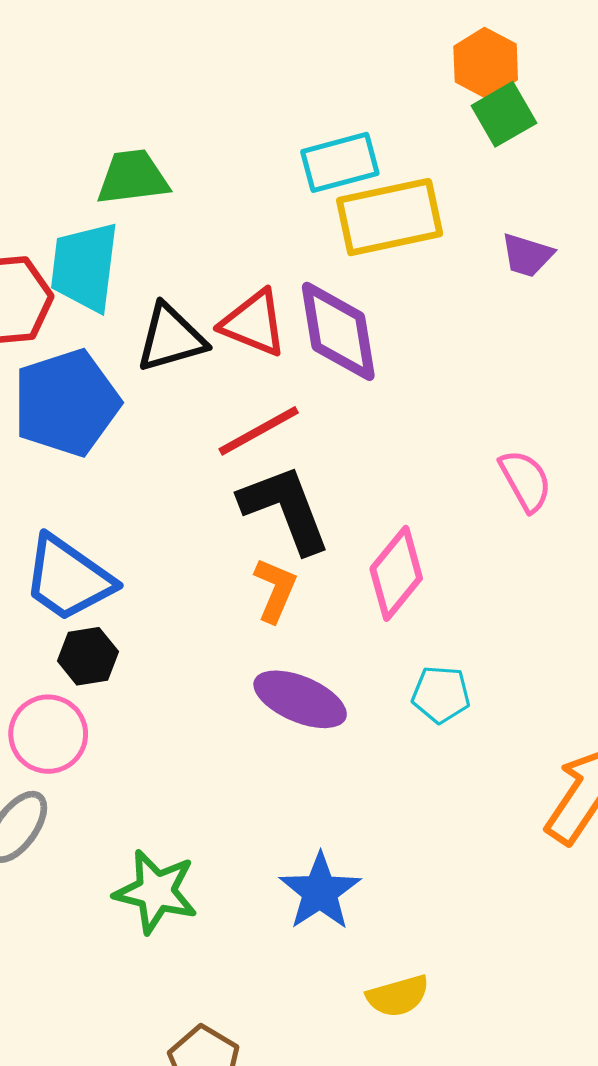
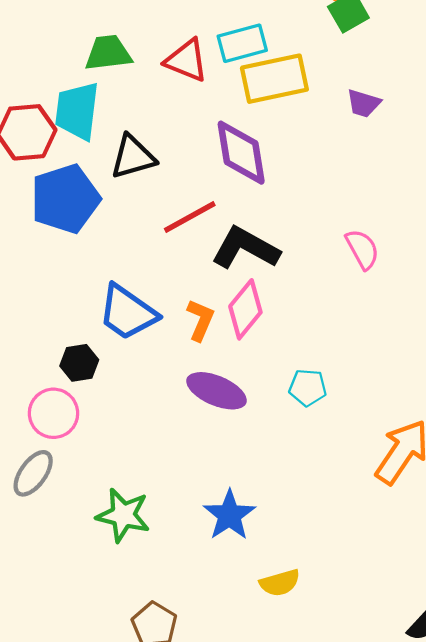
red triangle: (254, 323) -> (186, 60), moved
black L-shape: (285, 509) -> (245, 248), moved, turned -40
pink diamond: (396, 573) -> (245, 309), moved
blue trapezoid: (68, 578) -> (128, 312), moved

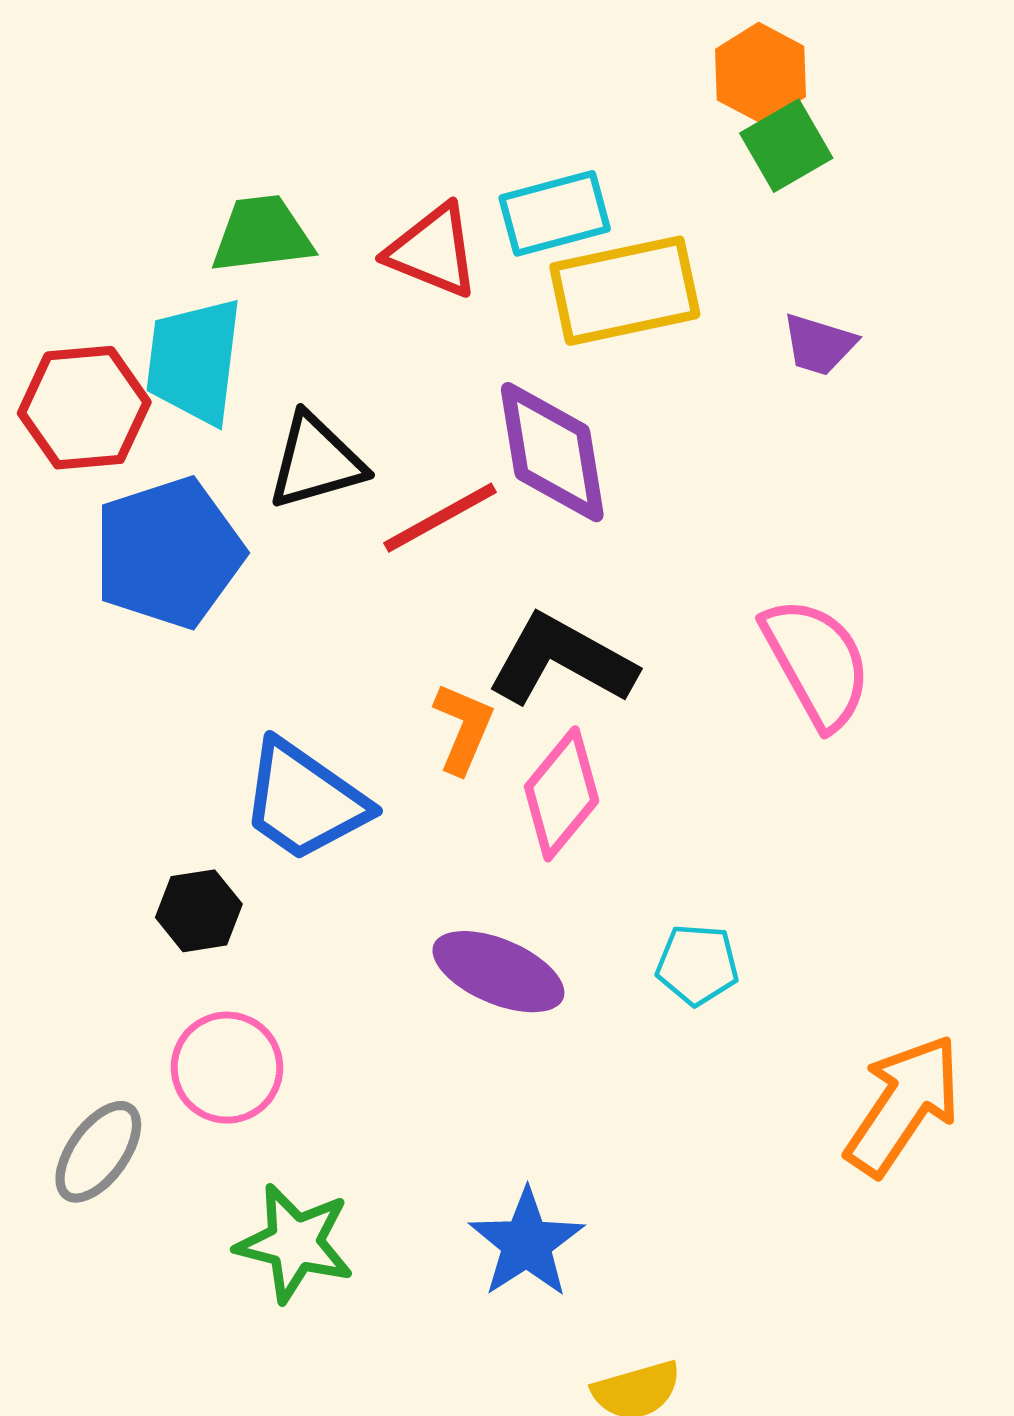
red line: (190, 217) -> (440, 518), moved
pink semicircle: (362, 249) -> (817, 663), size x1.5
orange L-shape: (200, 320) -> (463, 728), moved
pink circle: (53, 413) -> (227, 1068), moved

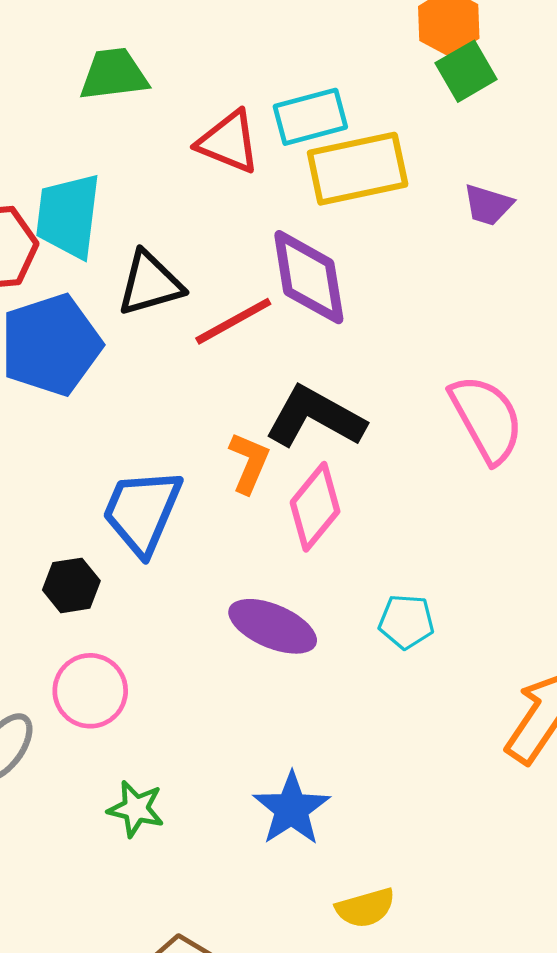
green trapezoid: (262, 235) -> (114, 74), moved
blue trapezoid: (304, 801) -> (142, 512), turned 78
green star: (295, 1243) -> (136, 809), size x0.7

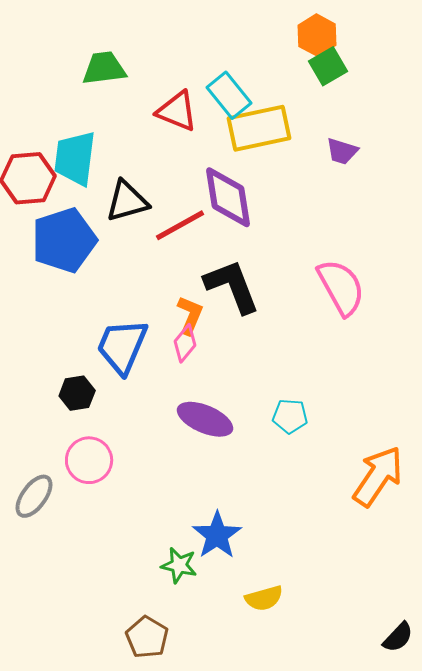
cyan rectangle: (310, 117) -> (229, 95), turned 66
black L-shape: (315, 417) -> (232, 286), turned 40
pink diamond: (315, 507) -> (185, 343), moved, size x0.7
green star: (136, 809) -> (179, 565), moved

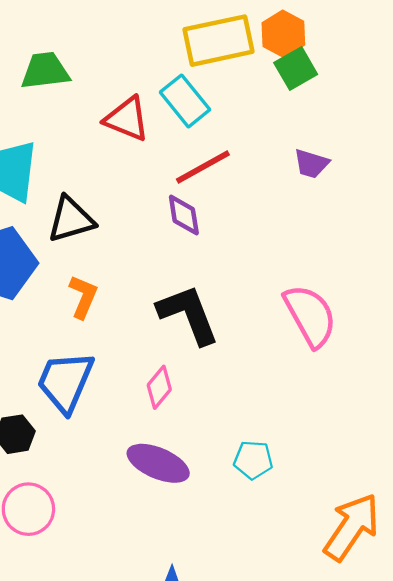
yellow rectangle: (259, 128) -> (219, 41), moved
purple diamond: (228, 197) -> (184, 215), size x0.6
red line: (180, 225) -> (203, 167), moved
orange L-shape: (190, 315) -> (83, 297), moved
pink diamond: (185, 343) -> (159, 387), moved

